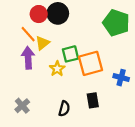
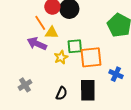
yellow triangle: (42, 43) -> (52, 33), turned 32
purple arrow: (28, 58) -> (37, 44), turned -72
black rectangle: (93, 100) -> (88, 90), size x1.5

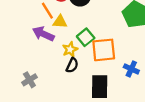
green square: (75, 46) -> (86, 37), turned -35
black semicircle: (62, 93) -> (72, 65), moved

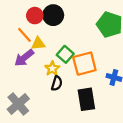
purple arrow: (43, 34) -> (24, 58), turned -54
gray cross: (29, 80) -> (18, 104), size x1.5

